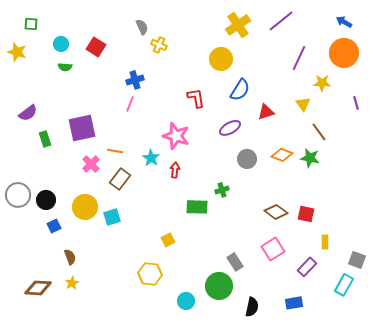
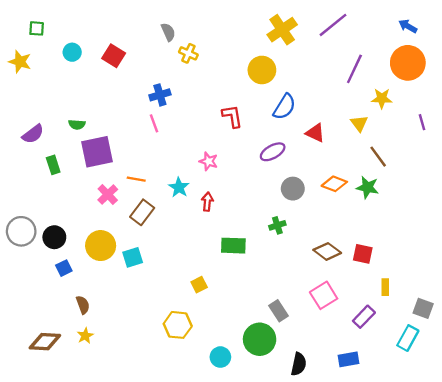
green semicircle: (65, 67) -> (77, 125), moved
pink line: (130, 104) -> (154, 123), turned -42
red triangle: (266, 112) -> (315, 133), turned 42
pink star: (176, 136) -> (209, 161), size x0.6
green cross: (222, 190) -> (277, 225), moved

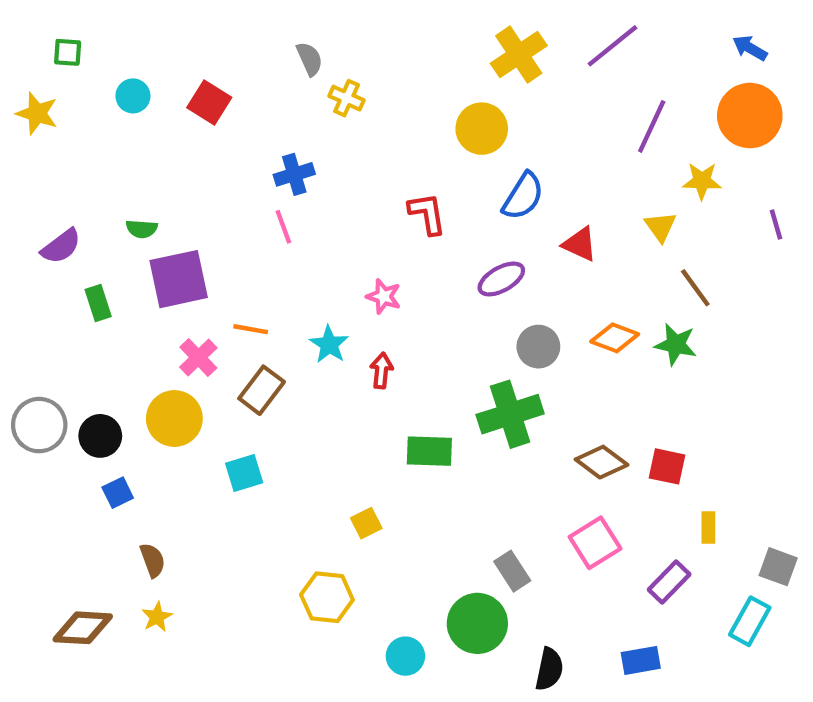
green cross: (277, 225) -> (510, 414), size x2.0
yellow circle: (101, 246) -> (174, 419), moved

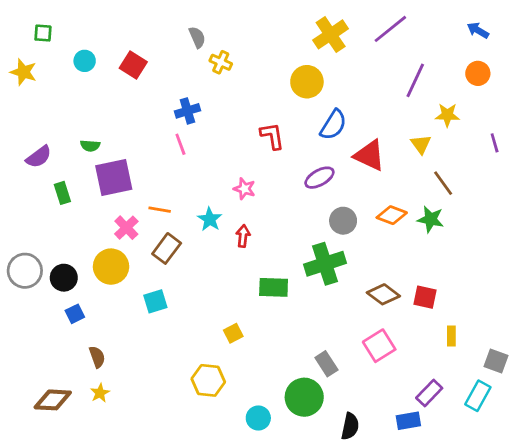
orange circle: (750, 116) -> (478, 73), size x0.6
red triangle: (580, 244) -> (369, 155), size x1.4
purple rectangle: (669, 582) -> (429, 393), moved

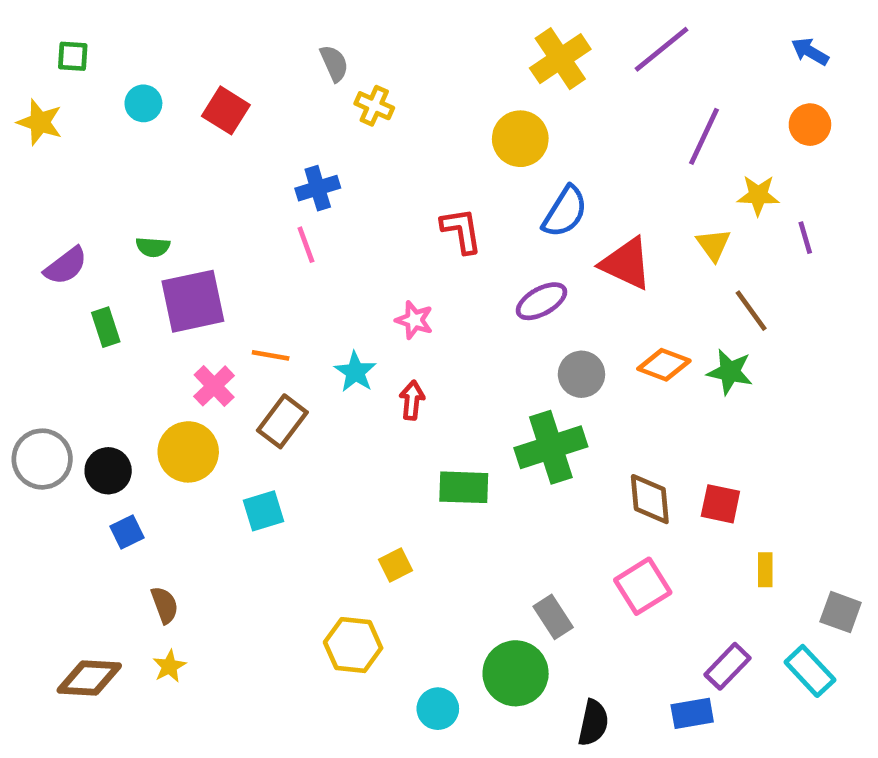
purple line: (495, 143) -> (805, 238), moved
brown diamond: (383, 294) -> (650, 499), turned 48
cyan rectangle: (478, 396) -> (810, 671), turned -72

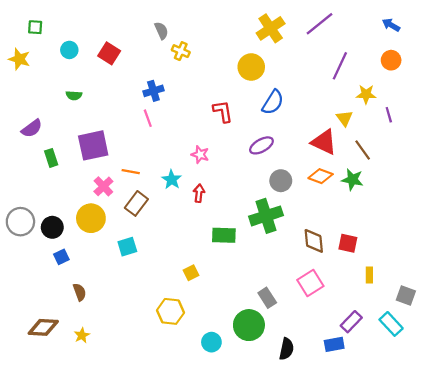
green semicircle: (153, 247) -> (74, 95), moved
red triangle: (626, 264) -> (324, 142), moved
yellow star: (169, 666) -> (82, 335), moved

